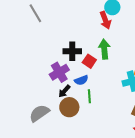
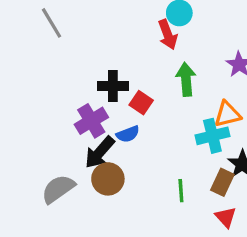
green arrow: (104, 49) -> (186, 79), moved
black arrow: (64, 91) -> (100, 152), size x1.5
green line: (89, 96) -> (181, 191), moved

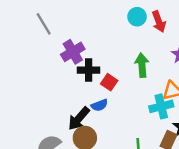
red arrow: (168, 35) -> (159, 22), moved
purple cross: (91, 121) -> (73, 52), moved

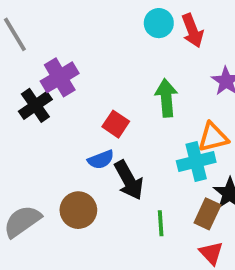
black cross: (89, 70) -> (35, 105), moved, turned -35
black arrow: (79, 119) -> (129, 180), moved, turned -70

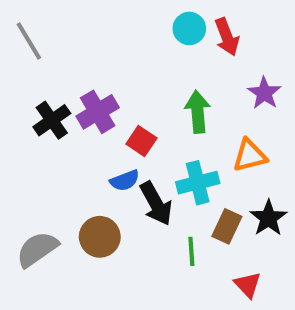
purple cross: (60, 77) -> (98, 112), moved
cyan cross: (196, 161) -> (198, 183), moved
brown rectangle: (207, 214) -> (227, 226), moved

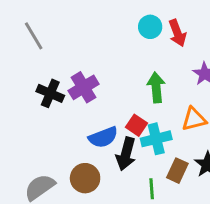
black cross: (52, 120) -> (50, 93), turned -32
red square: (141, 141) -> (137, 125), moved
blue semicircle: (125, 181) -> (103, 137), size x1.4
black arrow: (156, 203) -> (126, 154), turned 44

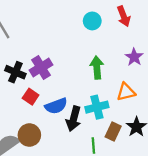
red arrow: (177, 33) -> (124, 16), moved
red square: (137, 125) -> (31, 97), moved
brown circle: (85, 178) -> (29, 135), moved

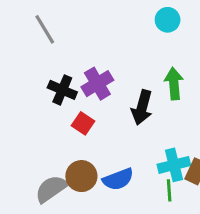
blue semicircle: (56, 106) -> (118, 179), moved
cyan cross: (97, 107) -> (174, 165), moved
black arrow: (74, 119) -> (142, 107), moved

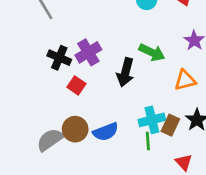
green arrow: (174, 84) -> (152, 52), turned 120

